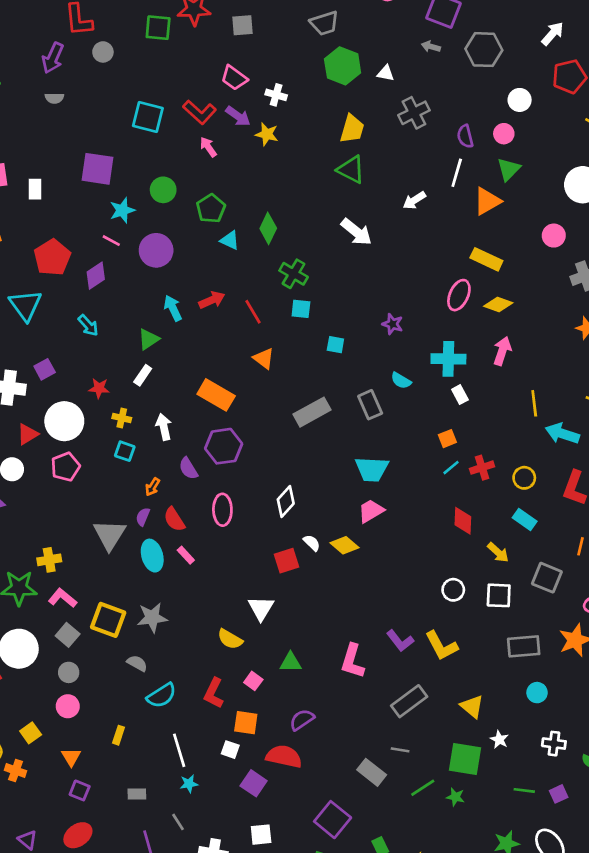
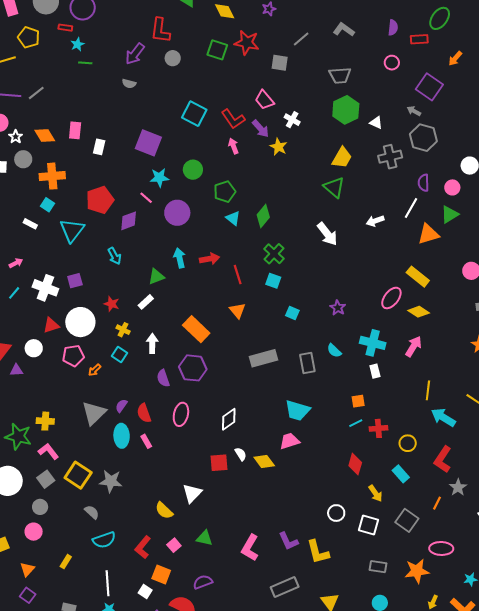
gray hexagon: (484, 50) -> (423, 138), moved
orange arrow: (152, 487) -> (95, 370), moved
gray rectangle: (524, 646) -> (378, 567), size x0.7

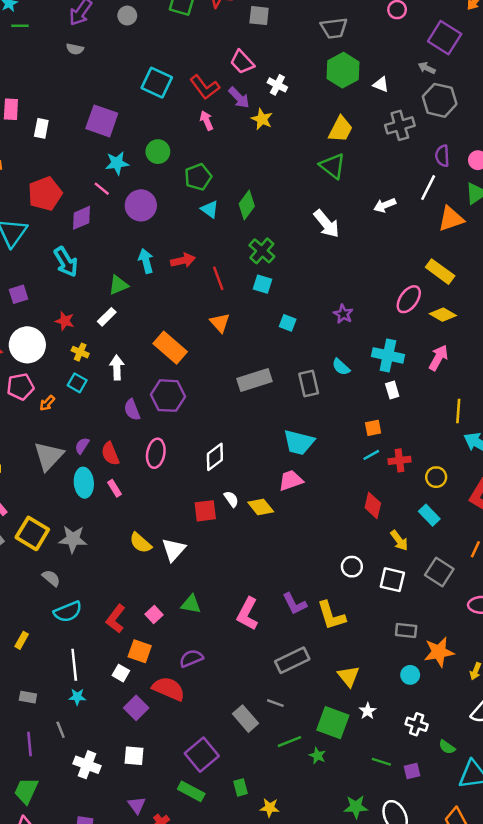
cyan arrow: (114, 256) -> (66, 262), size x1.4
yellow semicircle: (164, 510) -> (141, 543), moved
orange star: (417, 571) -> (439, 652), moved

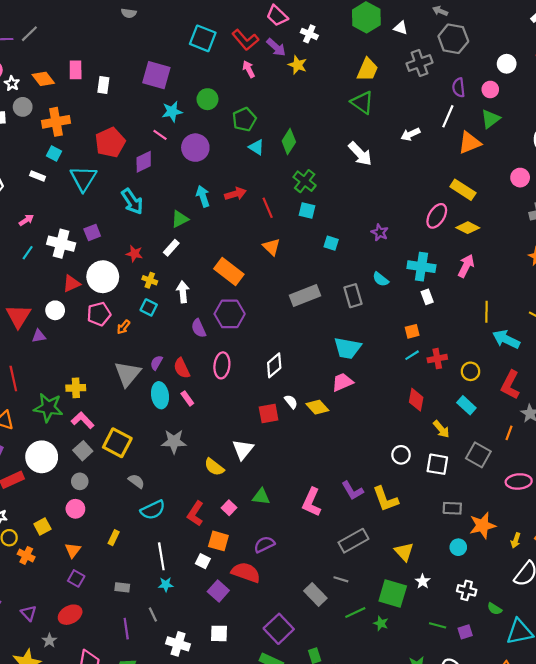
gray star: (73, 539) -> (174, 441), moved
yellow semicircle: (141, 543) -> (214, 467), moved

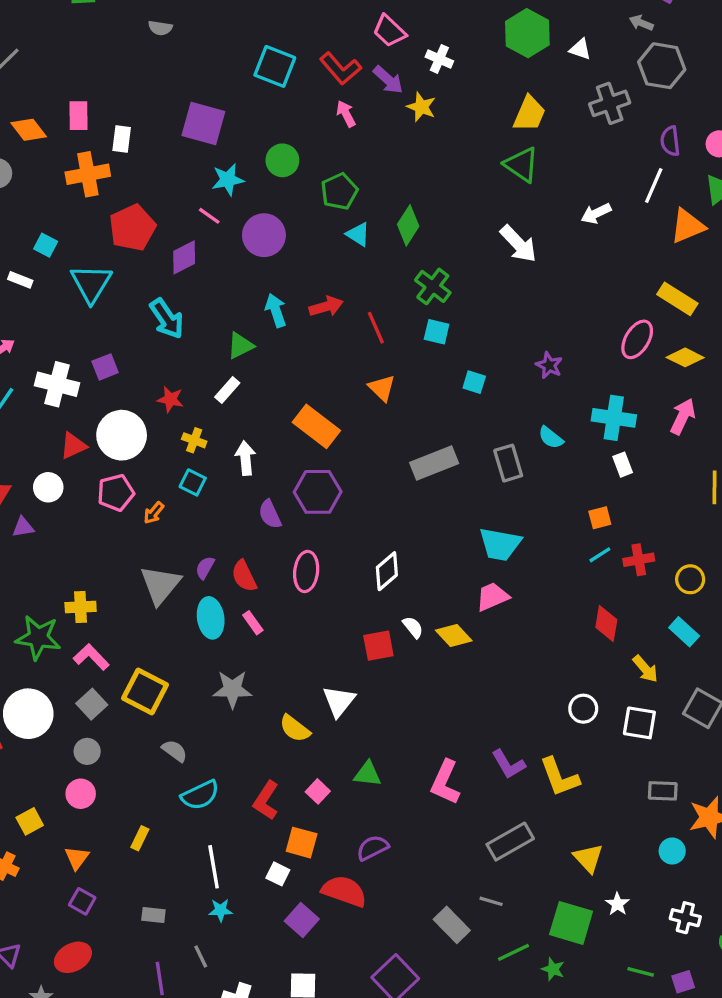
orange cross: (56, 122) -> (88, 174), moved

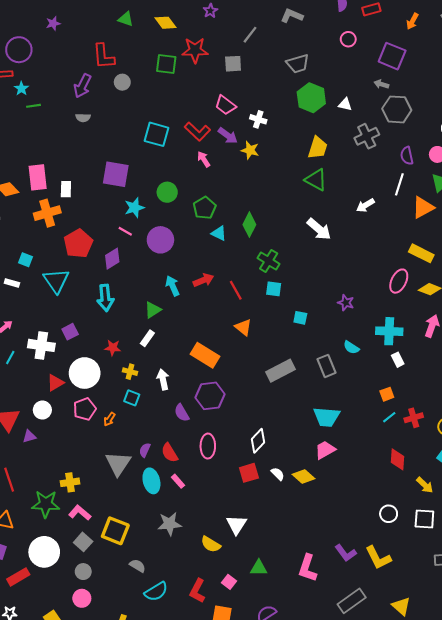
pink rectangle: (78, 116) -> (38, 177), size x1.4
cyan arrow: (167, 319) -> (105, 298), turned 35
red square: (378, 646) -> (249, 473), moved

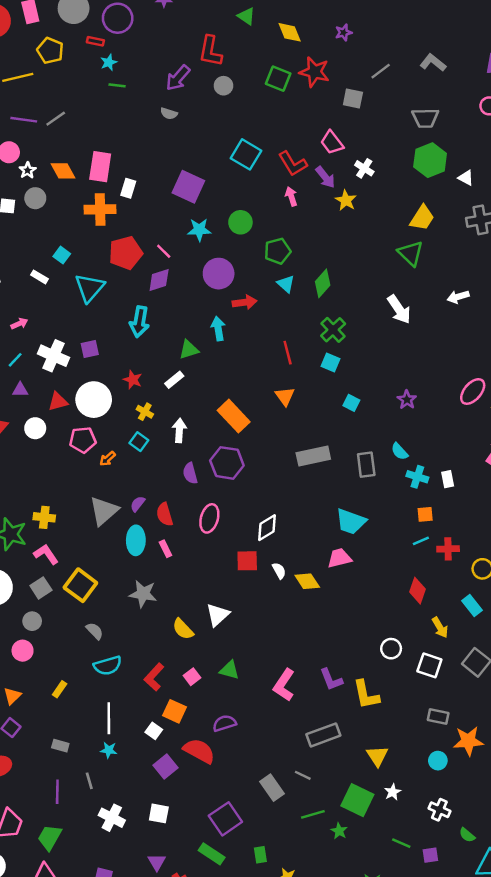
pink line: (125, 231) -> (164, 251), moved
red arrow: (203, 280) -> (245, 302), moved
cyan cross: (389, 331) -> (417, 477), moved, size x0.7
purple triangle: (29, 436) -> (20, 390), moved

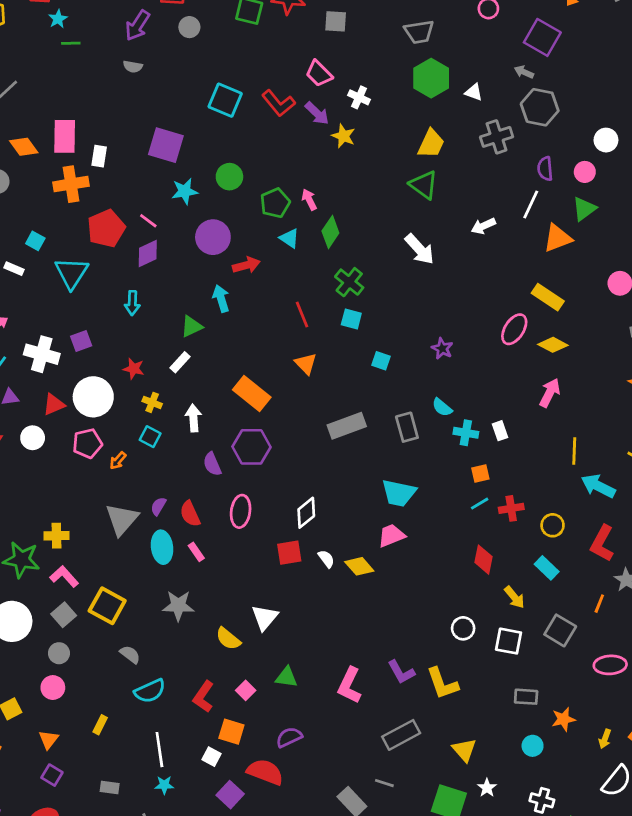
pink arrow: (291, 196) -> (309, 200), moved
cyan arrow: (139, 322) -> (132, 303), size x0.7
orange star: (468, 741) -> (563, 719), size x0.7

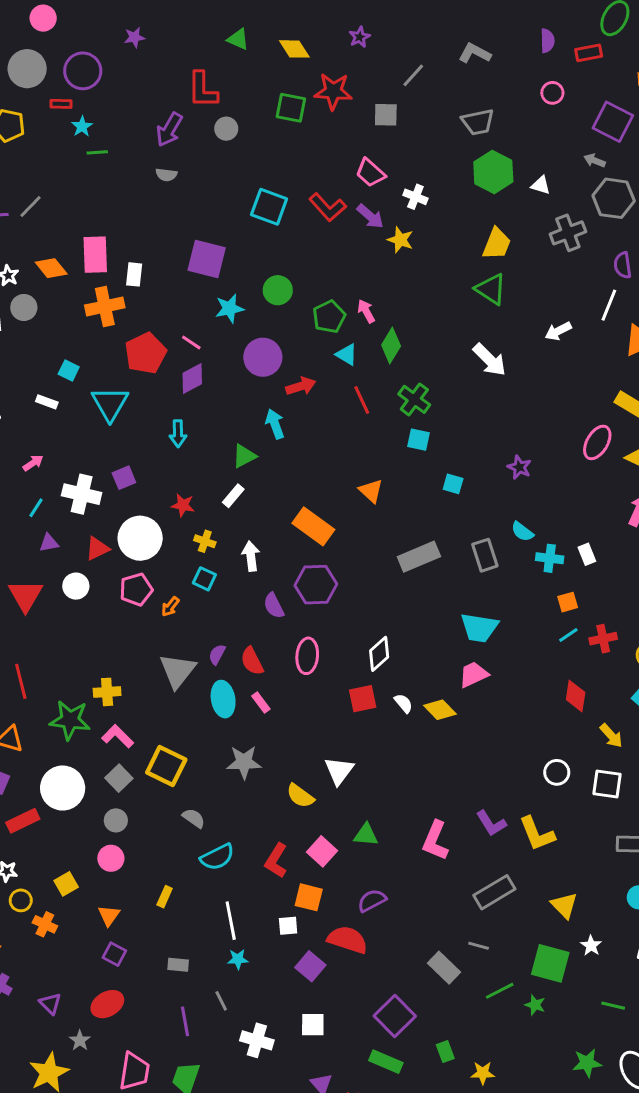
red line: (302, 315) -> (362, 400), moved
pink square: (246, 690) -> (322, 851), size x1.4
white square: (212, 757) -> (288, 926), turned -30

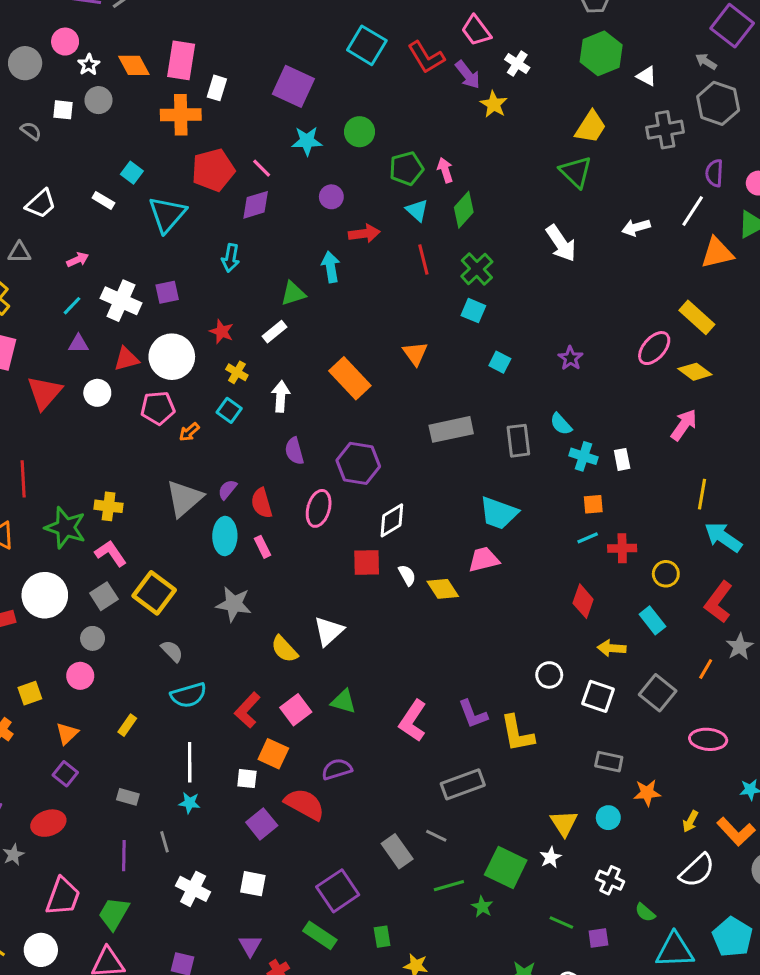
purple circle: (263, 357) -> (331, 197), size x0.6
purple hexagon: (316, 585) -> (358, 463), moved
yellow arrow: (611, 736) -> (612, 648), turned 125
yellow triangle: (564, 905) -> (564, 823), moved

